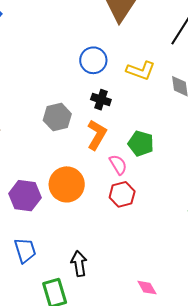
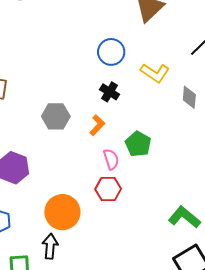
gray hexagon: (57, 117) -> (56, 116), moved
orange L-shape: (97, 135) -> (97, 125), size x0.7
orange circle: (67, 184) -> (62, 212), moved

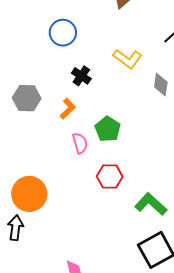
blue circle: (111, 52) -> (63, 33), moved
red hexagon: (108, 189) -> (110, 177), moved

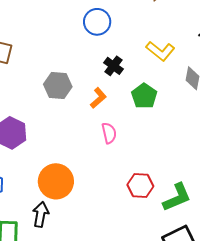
green pentagon: (108, 129) -> (144, 96), moved
red hexagon: (110, 177) -> (140, 185), moved
green L-shape: (151, 204) -> (177, 197), turned 112

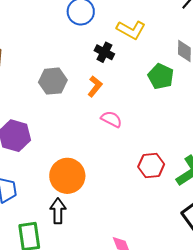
yellow L-shape: (160, 51) -> (131, 30), moved
green pentagon: (144, 96) -> (161, 76), moved
pink semicircle: (109, 133) -> (111, 119), turned -40

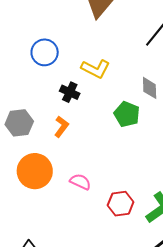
pink semicircle: (111, 119) -> (80, 182), moved
orange circle: (67, 176) -> (35, 171), moved

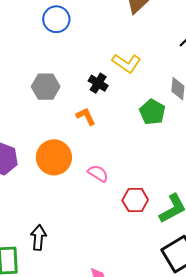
blue circle: (45, 52) -> (56, 19), moved
gray hexagon: (19, 123) -> (46, 87), moved
orange L-shape: (61, 127) -> (86, 116), turned -70

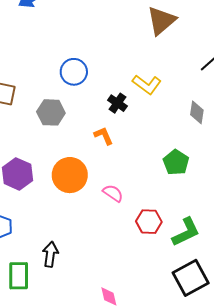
blue circle: (56, 19) -> (74, 72), moved
gray hexagon: (46, 87) -> (51, 112), moved
green pentagon: (152, 112) -> (176, 162), moved

